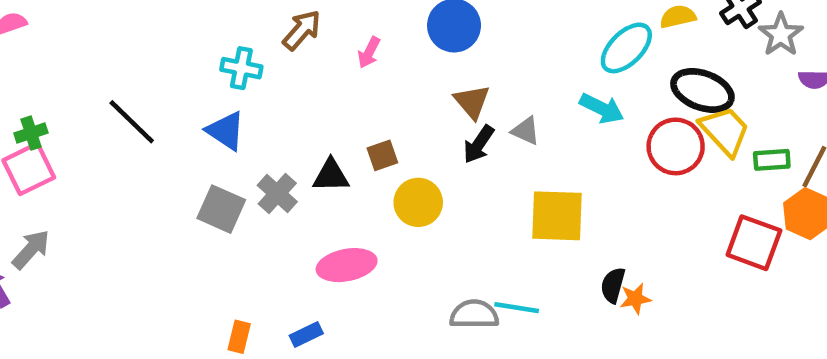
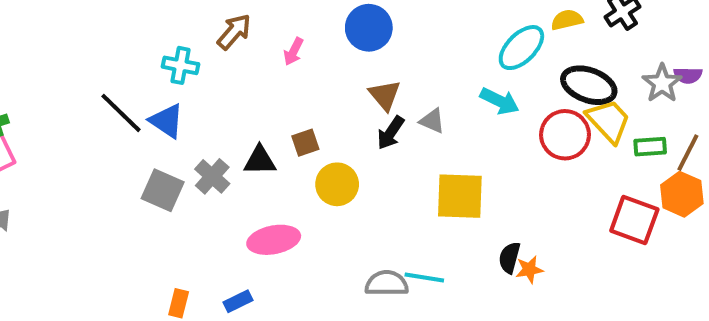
gray star: (781, 35) -> (662, 83), moved
black line: (132, 122) -> (121, 113), moved

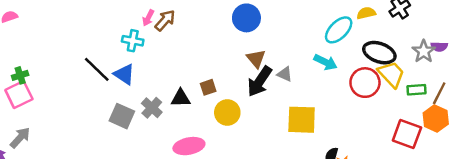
pink arrow: (293, 52) -> (148, 18), moved
black arrow: (391, 133) -> (260, 81), size x1.5

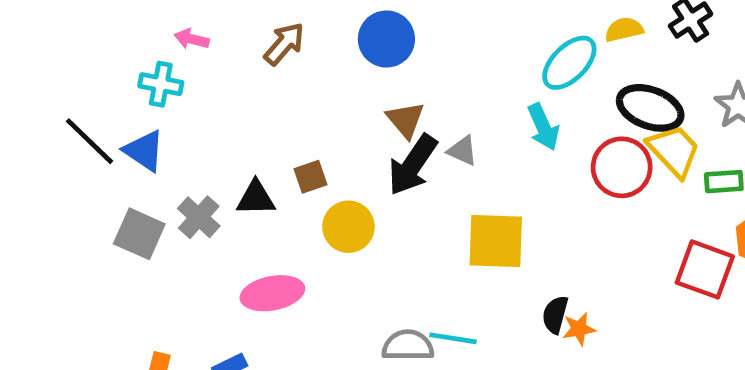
pink arrow: (148, 18) -> (192, 39), turned 77
brown arrow: (165, 20) -> (284, 44), moved
cyan arrow: (325, 62) -> (543, 127), turned 40

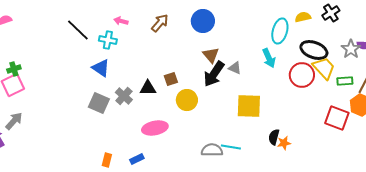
cyan ellipse: (569, 63) -> (280, 31), turned -30
black line: (89, 141) -> (78, 30), moved

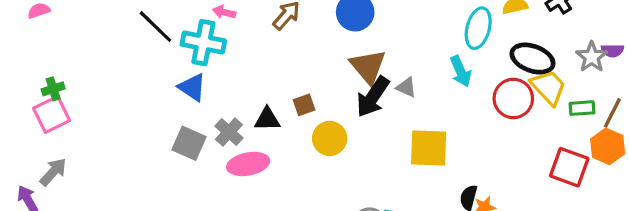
cyan cross: (108, 40) -> (203, 43), size x1.5
brown triangle: (211, 55) -> (368, 67), size x1.4
pink ellipse: (155, 128) -> (248, 164), moved

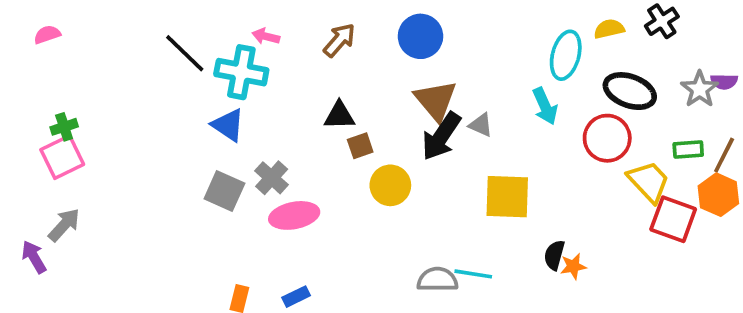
yellow trapezoid: (548, 87) -> (649, 182), moved
black triangle: (267, 119) -> (339, 116), moved

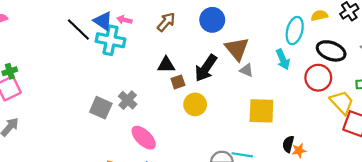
brown triangle: (436, 100) -> (237, 49), moved
blue triangle: (228, 125) -> (103, 21), moved
black arrow: (441, 136) -> (206, 68), moved
pink ellipse: (294, 215) -> (144, 138), moved, turned 55

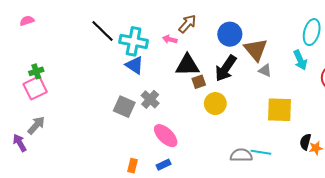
pink arrow: (124, 20) -> (170, 39), moved
blue circle: (212, 20) -> (230, 34), moved
blue triangle: (103, 21) -> (135, 65), moved
black triangle: (166, 65) -> (187, 65), size x1.4

